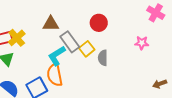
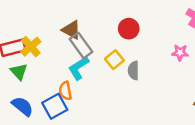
brown triangle: (51, 24) -> (71, 30), turned 30
gray rectangle: (70, 42) -> (81, 45), moved
orange semicircle: (55, 75) -> (65, 91), moved, size x0.7

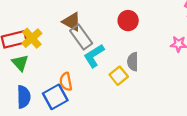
yellow square: (114, 60) -> (119, 76), moved
cyan L-shape: (79, 68) -> (94, 56), moved
blue semicircle: (22, 106) -> (24, 97), turned 50

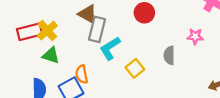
gray rectangle: (81, 37) -> (97, 29), turned 50
gray semicircle: (133, 62) -> (169, 55), moved
green triangle: (20, 63) -> (51, 55), moved, turned -30

